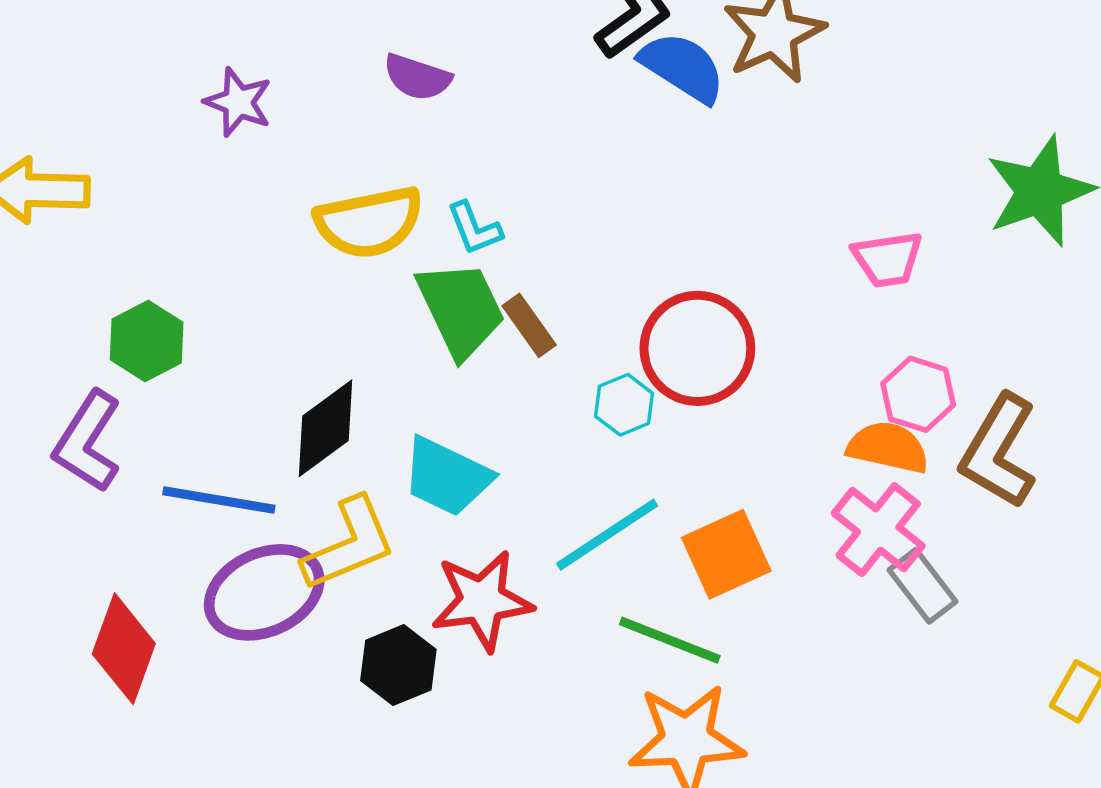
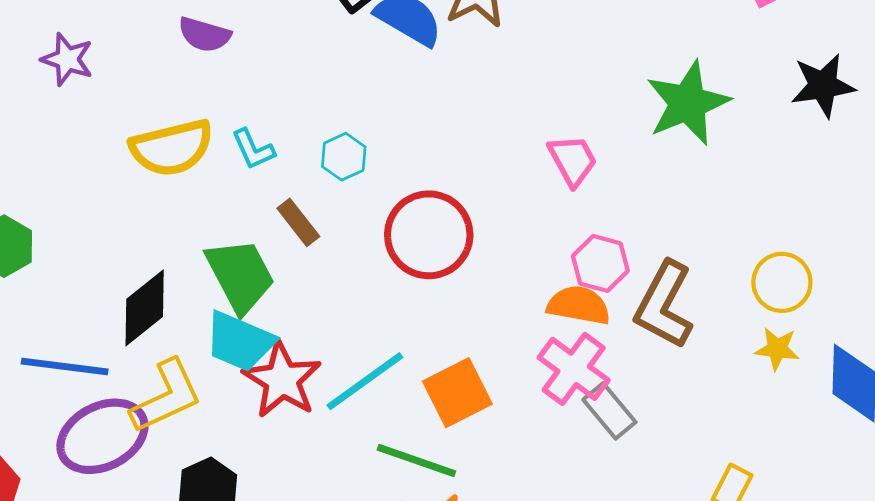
pink trapezoid: (888, 259) -> (573, 160), turned -108
green trapezoid: (461, 309) -> (240, 276), moved
cyan hexagon: (624, 405) -> (344, 157), moved
red star: (482, 601) -> (282, 380), moved, turned -30

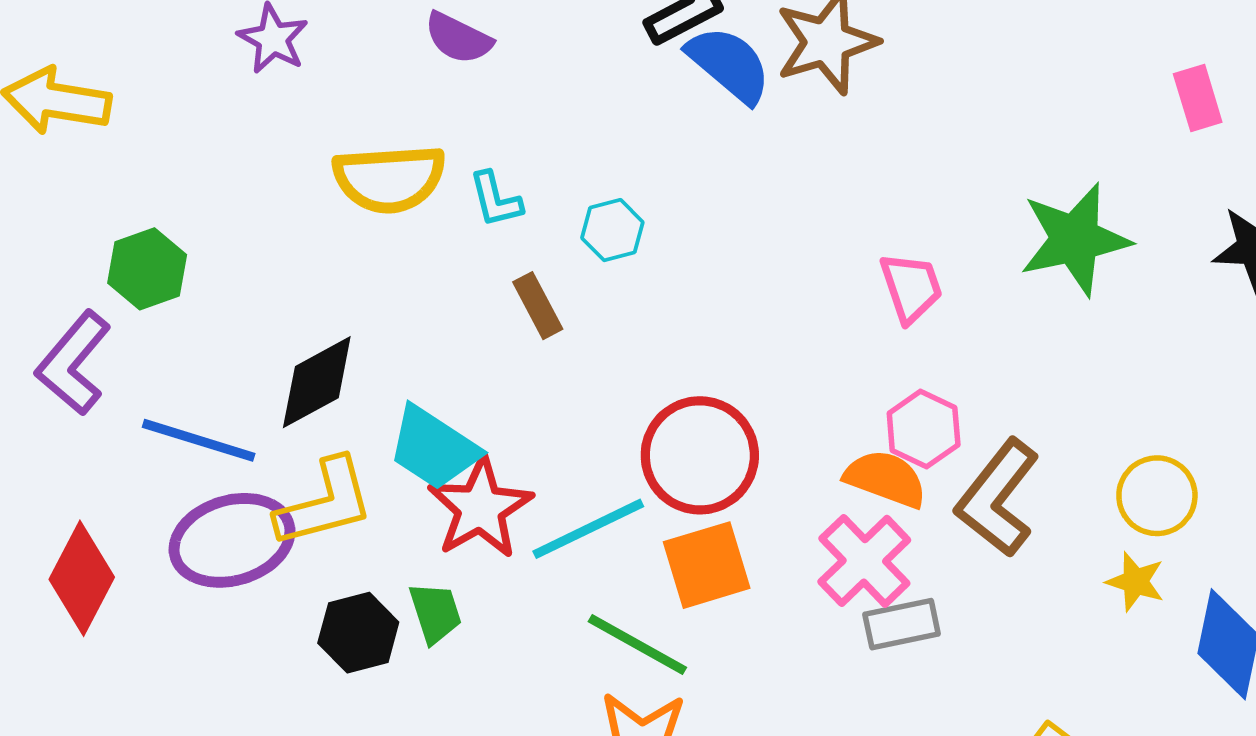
red circle: (429, 235) -> (700, 455), moved
green trapezoid: (240, 276) -> (435, 613), moved, size x0.6
gray rectangle: (609, 411) -> (902, 624), turned -72

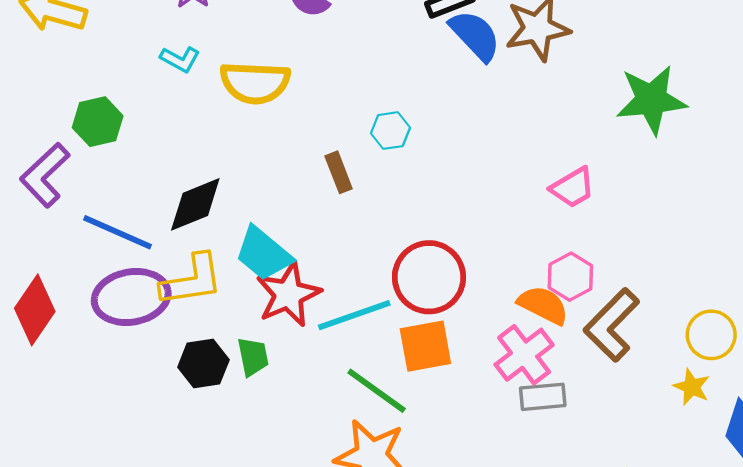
cyan L-shape: (496, 199) -> (180, 59), moved, turned -54
green star: (1075, 239) -> (651, 100), moved
pink trapezoid: (911, 288) -> (573, 188), turned 72

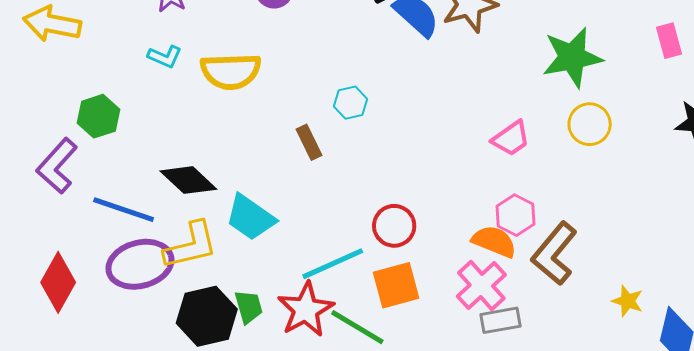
black diamond: (195, 204) -> (188, 180), turned 70
red circle: (429, 277) -> (394, 226), size x0.7
red star: (288, 294) -> (306, 310), moved
yellow circle: (711, 335) -> (590, 124), moved
black hexagon: (203, 364) -> (207, 316), size x1.4

